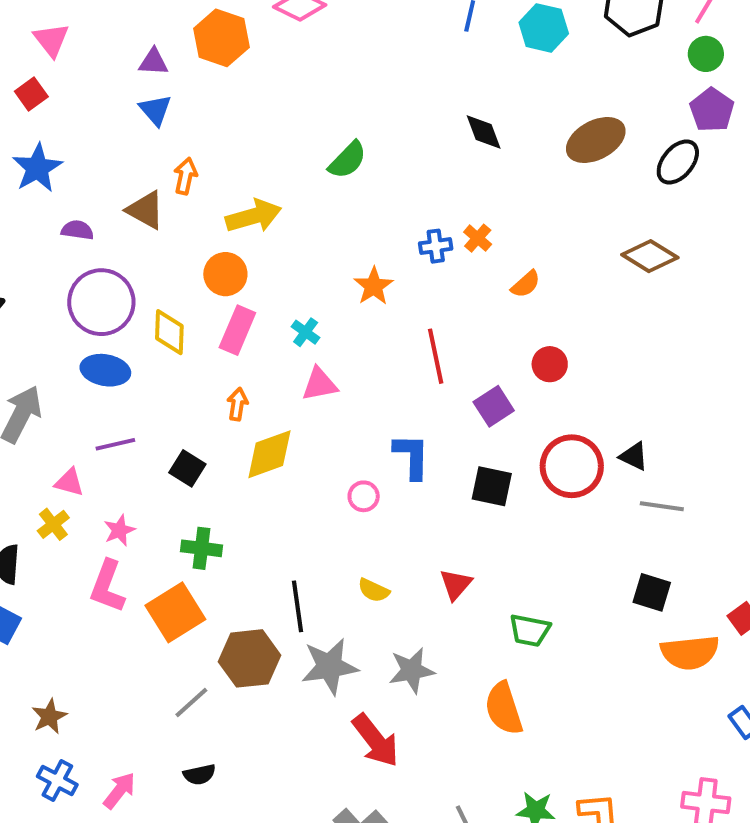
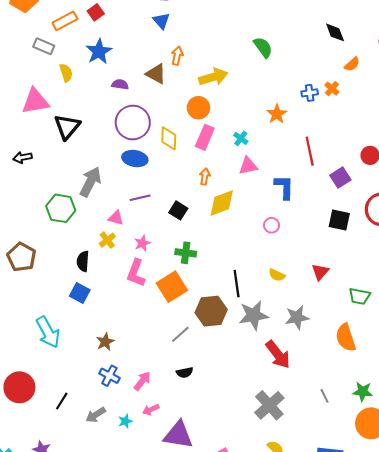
green semicircle: (348, 160) -> (263, 47), turned -80
orange semicircle: (526, 284) -> (352, 64), moved
blue L-shape: (412, 456) -> (284, 187), moved

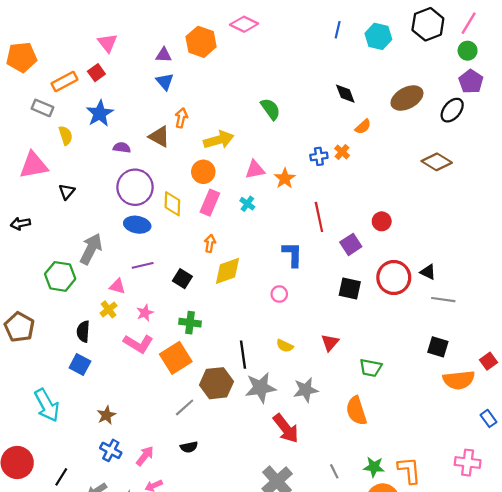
black triangle: (67, 127) -> (67, 192), size x0.6
pink triangle: (248, 166) -> (255, 170), moved
pink L-shape: (136, 273) -> (138, 344), turned -80

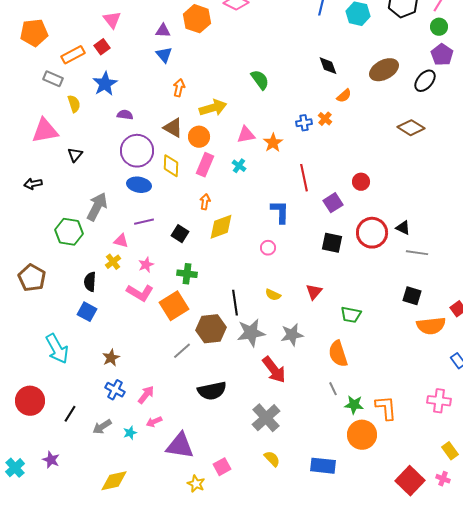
brown triangle: (159, 137) -> (173, 128), moved
black semicircle: (189, 447) -> (212, 391), moved, size x1.8
gray line: (334, 471) -> (333, 389), moved

